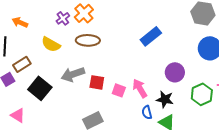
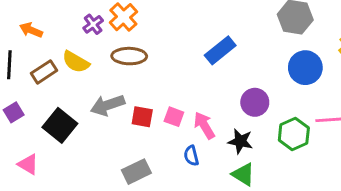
brown rectangle: (22, 64) -> (44, 72), moved
pink square: (119, 90) -> (174, 117), moved
blue semicircle: (147, 112) -> (191, 156), moved

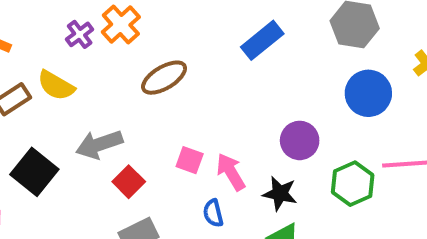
blue rectangle: (220, 50) -> (262, 40), moved
brown ellipse: (129, 56) -> (164, 78), moved, turned -32
red square: (142, 117) -> (129, 182), moved, turned 35

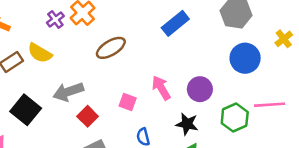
pink arrow: (231, 172) -> (161, 88), moved

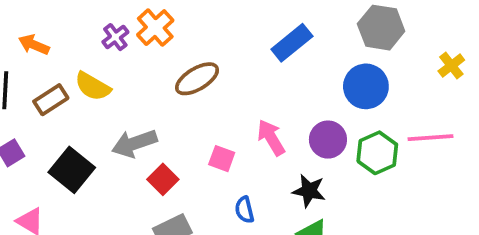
blue circle: (245, 58) -> (366, 86), moved
pink line: (270, 105) -> (430, 138), moved
green hexagon: (235, 118) -> (377, 153), moved

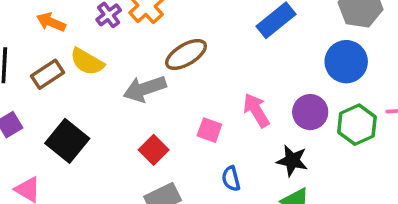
orange arrow: (34, 45) -> (51, 22), moved
gray arrow: (134, 143) -> (145, 89), moved

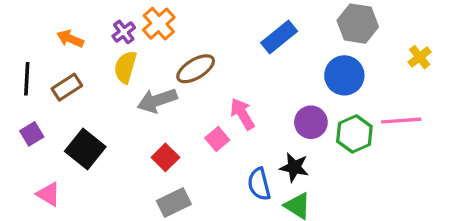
yellow semicircle: (87, 62) -> (125, 67), moved, turned 76
pink arrow: (256, 110) -> (242, 114), moved
pink square: (209, 130) -> (217, 139), turned 30
blue semicircle: (231, 179) -> (259, 184), moved, size x1.4

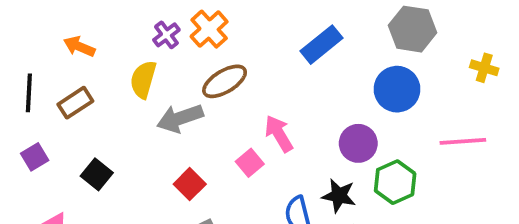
orange cross: (159, 24) -> (209, 29), moved
purple cross: (124, 32) -> (166, 35), moved
yellow cross: (420, 57) -> (484, 68), turned -35
green hexagon: (354, 134) -> (395, 182), moved
black square: (85, 149) -> (97, 174), size x0.7

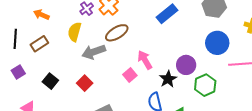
blue circle: (397, 89) -> (217, 43), moved
red square: (190, 184) -> (85, 83), moved
black star: (339, 196) -> (168, 79), moved, turned 30

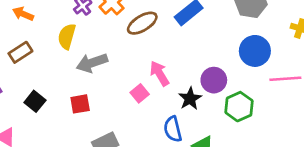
brown ellipse: (117, 33) -> (142, 23), moved
red square: (85, 83) -> (80, 104), turned 35

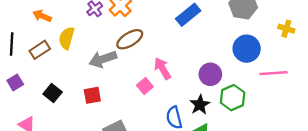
brown ellipse: (142, 23) -> (130, 39), moved
yellow semicircle: (67, 36) -> (67, 38), moved
black star: (190, 99) -> (200, 105), moved

